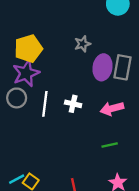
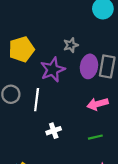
purple star: (26, 73) -> (53, 70), moved
white cross: (73, 104) -> (54, 131), moved, turned -32

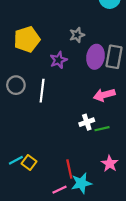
purple star: (53, 70) -> (58, 60), size x0.7
white cross: (54, 131) -> (87, 122), moved

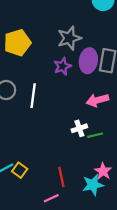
gray star: (77, 35) -> (69, 38), size x1.5
purple star: (58, 60) -> (62, 66), moved
cyan star: (81, 183) -> (93, 185), moved

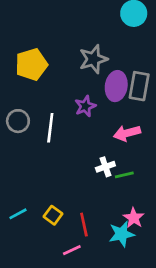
purple star: (62, 66) -> (85, 106), moved
yellow square: (20, 170) -> (53, 215), moved

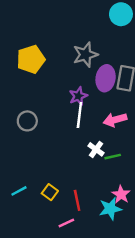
gray circle: (18, 121) -> (27, 121), moved
white line: (50, 128) -> (79, 115), moved
white cross: (105, 167) -> (96, 149), turned -35

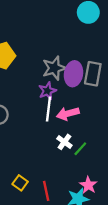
gray star: (85, 55) -> (54, 68), moved
pink arrow: (115, 120) -> (68, 114), moved
green line: (113, 157) -> (80, 149), turned -35

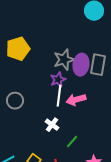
white cross: (64, 142) -> (52, 125), moved
green line: (80, 149) -> (72, 142), moved

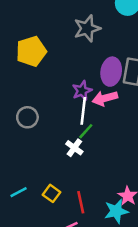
gray star: (64, 60) -> (87, 28), moved
pink arrow: (76, 100) -> (105, 98), moved
green line: (72, 142) -> (86, 131), moved

